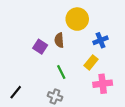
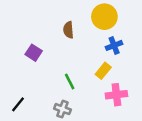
yellow circle: (77, 19) -> (104, 17), moved
brown semicircle: (59, 40) -> (68, 30), moved
purple square: (40, 47) -> (34, 53), moved

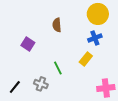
yellow circle: (104, 17) -> (98, 14), moved
pink cross: (116, 95) -> (106, 88), moved
gray cross: (62, 109) -> (41, 84), moved

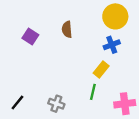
purple square: (28, 44) -> (30, 36), moved
green line: (58, 68) -> (93, 92), moved, turned 40
gray cross: (41, 84) -> (56, 104), moved

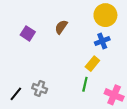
brown semicircle: (67, 29) -> (61, 27), turned 40
gray cross: (56, 104) -> (40, 88), moved
pink cross: (125, 104) -> (114, 95), turned 30

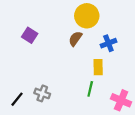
yellow circle: (105, 15) -> (87, 16), moved
brown semicircle: (61, 27) -> (75, 39), moved
yellow rectangle: (92, 64) -> (98, 67), turned -40

